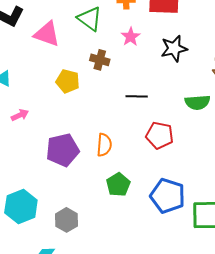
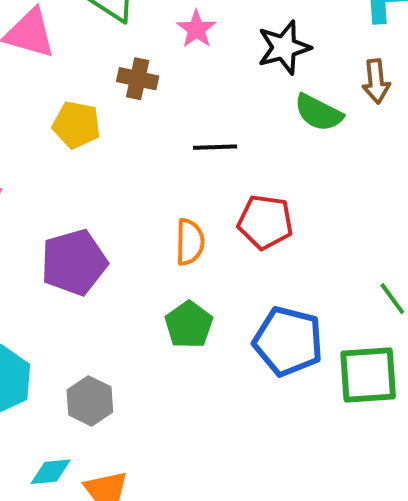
green semicircle: (197, 102) -> (319, 113), moved, turned 35
orange semicircle: (104, 145) -> (190, 242), moved

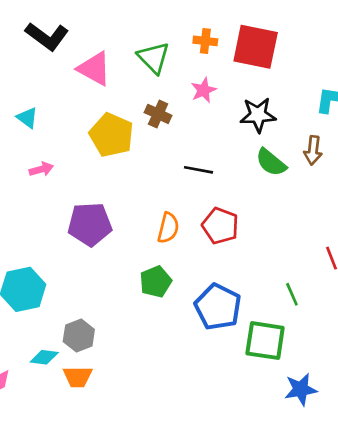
yellow pentagon: (76, 125) -> (111, 135), size x1.4
gray hexagon: (90, 401) -> (79, 335), moved

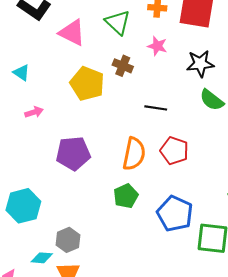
pink star: (204, 90) -> (157, 46), turned -30
orange semicircle: (168, 228) -> (134, 154), size x1.4

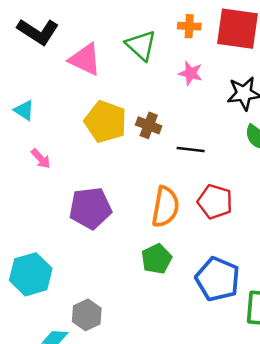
brown cross: (123, 66) -> (149, 125), moved
pink arrow: (34, 112) -> (41, 159), turned 66

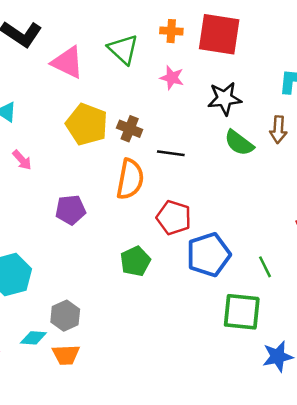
red pentagon: (215, 202) -> (174, 218), moved
orange semicircle: (165, 207) -> (130, 179), moved
purple pentagon: (90, 208) -> (70, 210), size x0.7
blue pentagon: (218, 279) -> (208, 255), moved, turned 30

